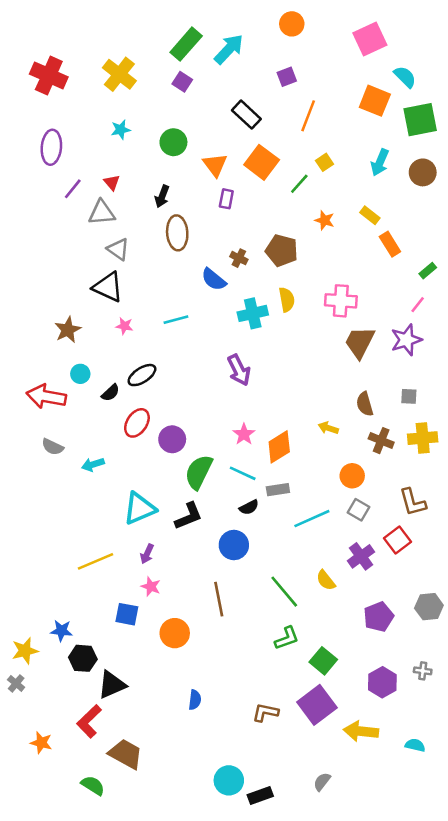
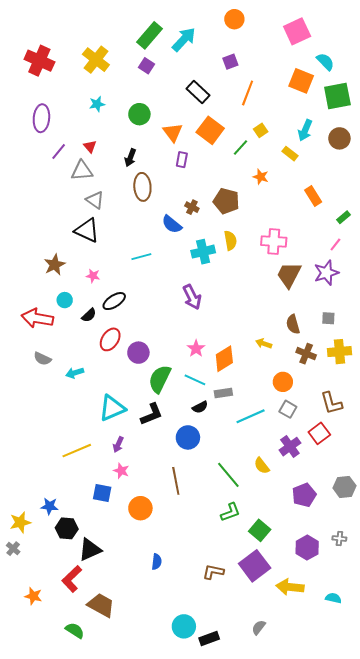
yellow rectangle: (370, 215) -> (290, 154), moved
pink star: (124, 326) -> (93, 276), moved

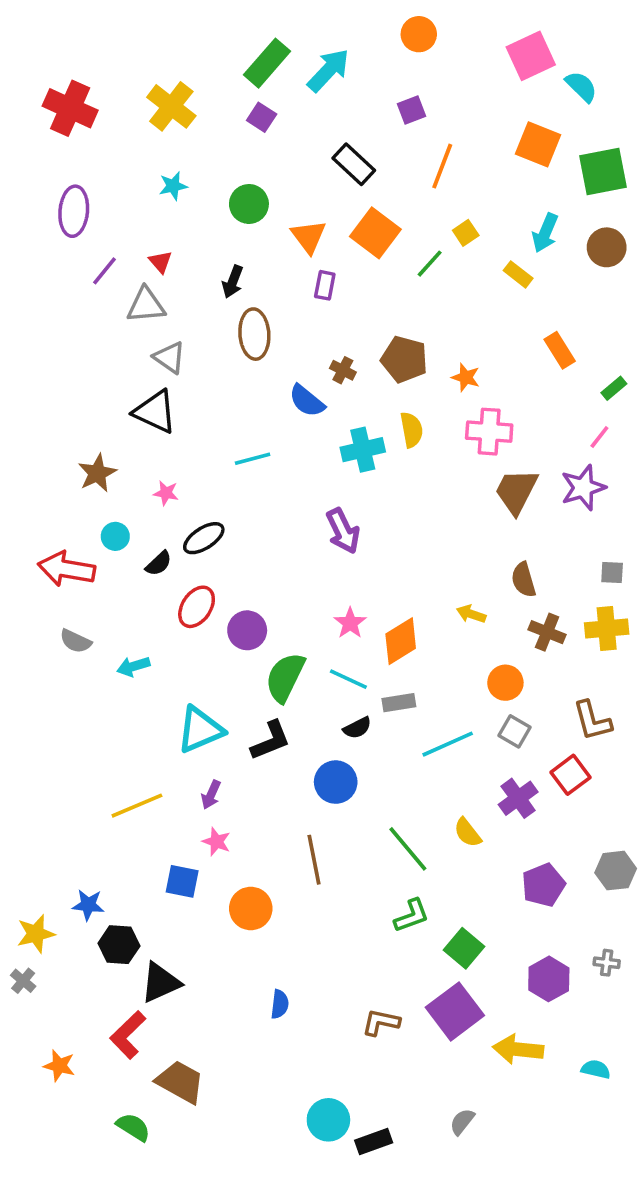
cyan semicircle: (325, 62) -> (581, 87), moved
orange star: (261, 177) -> (466, 377), moved
gray square: (328, 318) -> (612, 572), moved

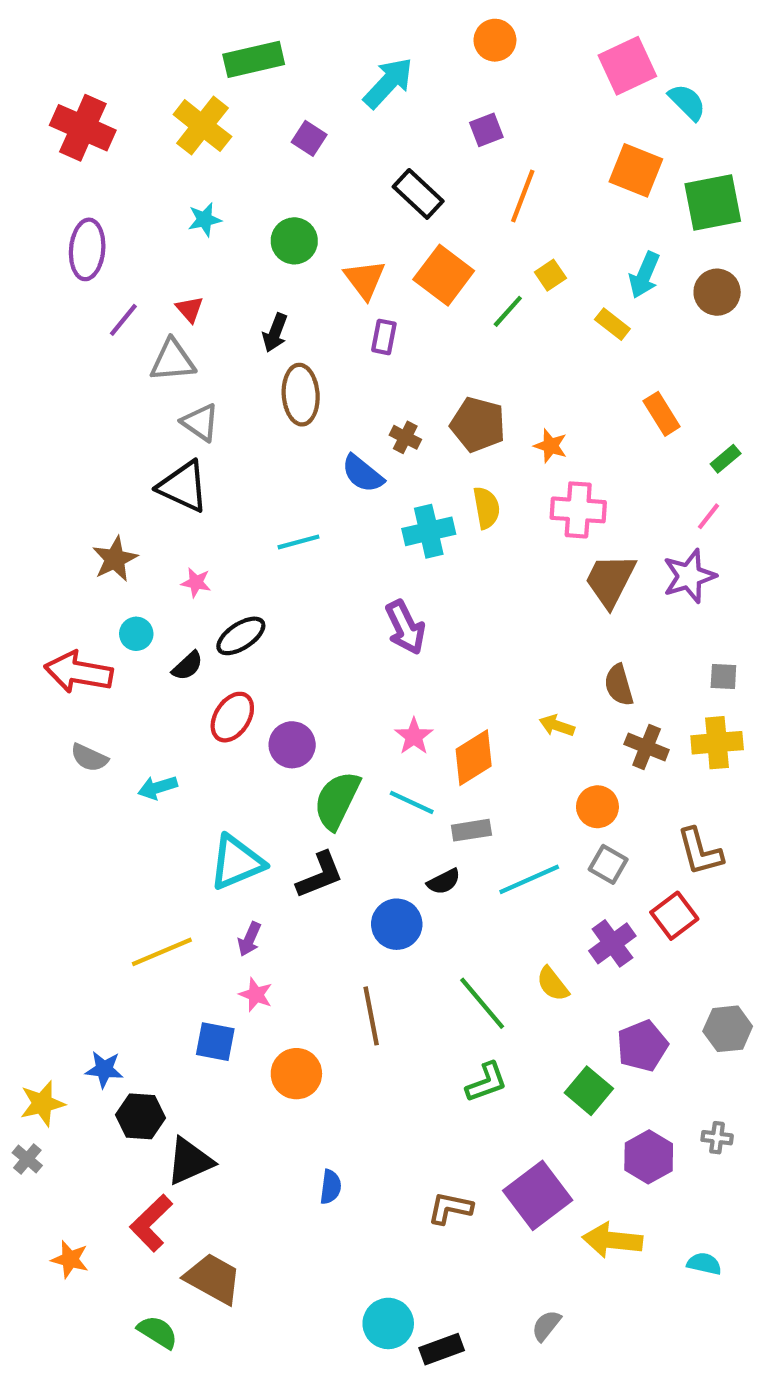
green rectangle: (267, 63) -> (254, 59), moved, turned 36
black semicircle: (357, 728) -> (444, 881), moved
green square: (464, 948) -> (589, 1091), moved

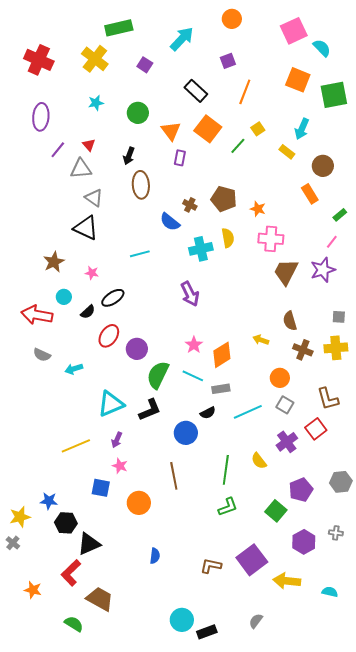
brown circle: (717, 292) -> (323, 166), moved
green line: (482, 1003) -> (226, 470), turned 48

